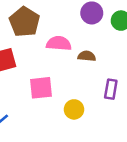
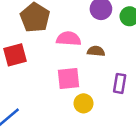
pink square: (41, 88) -> (69, 78), moved

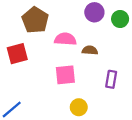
yellow circle: (84, 103) -> (79, 107), moved

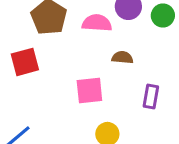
pink semicircle: (65, 39) -> (97, 23), moved

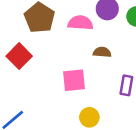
red square: (25, 62) -> (19, 56), turned -30

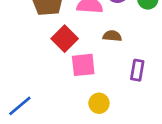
red square: (19, 56) -> (65, 39), moved

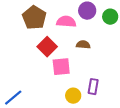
purple rectangle: (137, 70) -> (93, 87), moved

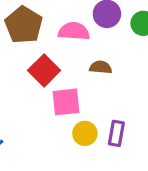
yellow circle: (73, 96) -> (85, 133), moved

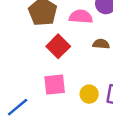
pink square: (66, 102) -> (55, 85), moved

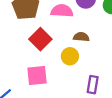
yellow circle: (89, 94) -> (70, 56), moved

